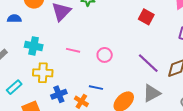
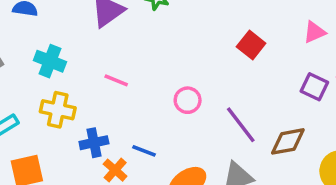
pink circle: (105, 55) -> (188, 100), moved
blue cross: (59, 94) -> (94, 143), moved

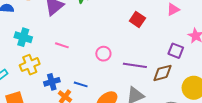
purple square: (314, 87) -> (176, 51), moved
yellow cross: (58, 110) -> (30, 65), turned -30
purple line: (241, 125) -> (135, 65), turned -40

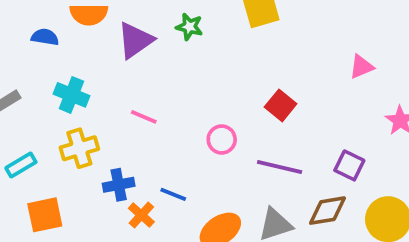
red square: (137, 20) -> (281, 105), moved
purple square: (176, 51) -> (349, 165), moved
brown diamond: (162, 73) -> (327, 211), moved

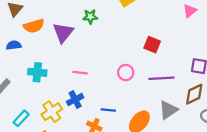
yellow cross: (79, 148) -> (52, 112), moved
blue cross: (119, 185) -> (75, 100), moved

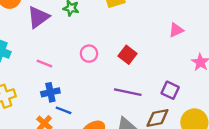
pink circle: (126, 72) -> (89, 54), moved
blue cross: (75, 100) -> (50, 92), moved

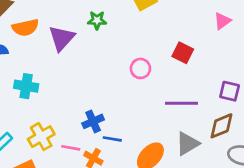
pink circle: (89, 54) -> (140, 68), moved
red square: (128, 55) -> (183, 53), moved
pink line: (44, 64) -> (71, 148), moved

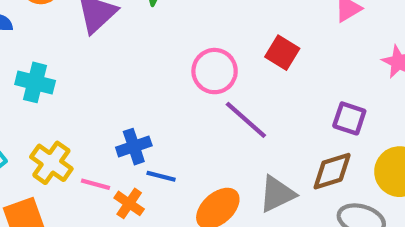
pink circle: (140, 68) -> (215, 71), size x1.4
purple line: (181, 103) -> (246, 120), moved, turned 36
yellow cross: (41, 137) -> (51, 163), turned -30

